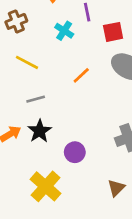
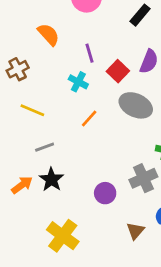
cyan cross: (64, 31) -> (78, 82), moved
red square: (113, 32) -> (118, 71), turned -30
purple circle: (75, 152) -> (105, 193), moved

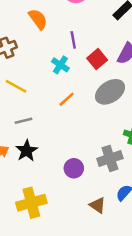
gray ellipse: (136, 105) -> (110, 92), turned -64
brown triangle: (135, 231) -> (98, 205), turned -42
yellow cross: (63, 236) -> (31, 203), turned 32

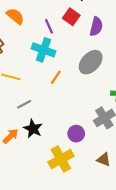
red square: (97, 59) -> (71, 17), moved
cyan cross: (60, 65) -> (43, 50), size x1.5
yellow cross: (31, 203) -> (61, 159), moved

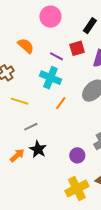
red square: (71, 17) -> (77, 48), turned 35
purple line: (49, 26) -> (56, 56), turned -40
yellow cross: (61, 159) -> (77, 188), moved

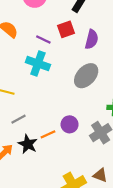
orange line: (61, 103) -> (48, 134), moved, turned 32
purple circle: (77, 155) -> (70, 124), moved

